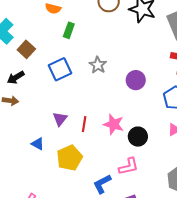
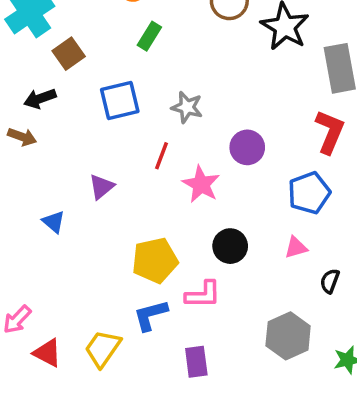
gray star: (98, 65) -> (187, 107), turned -30
red line: (84, 124) -> (162, 156), moved
pink star: (114, 124) -> (201, 184), moved
yellow pentagon: (69, 158) -> (155, 260), moved

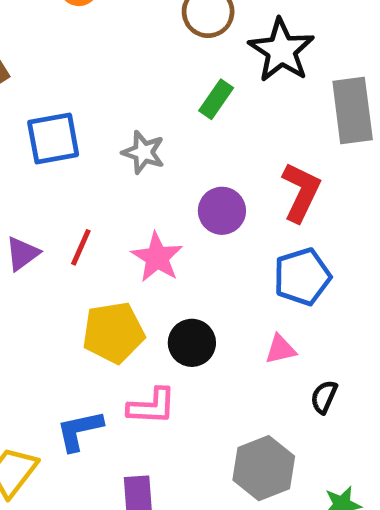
green rectangle: (149, 36) -> (216, 99), moved
red L-shape: (330, 132) -> (301, 192), moved
red line: (162, 156) -> (81, 247), moved
yellow pentagon: (155, 260) -> (113, 333), moved

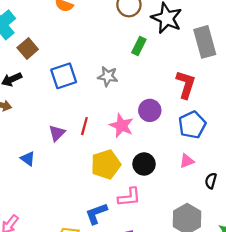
purple circle: (222, 211) -> (150, 110), moved

